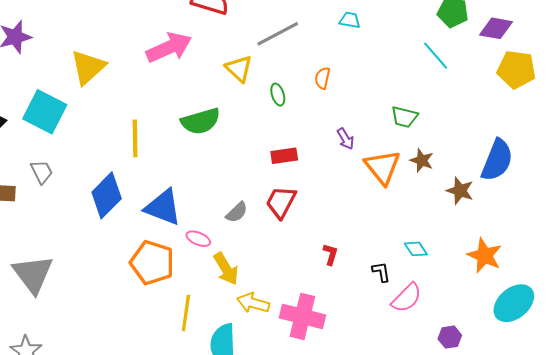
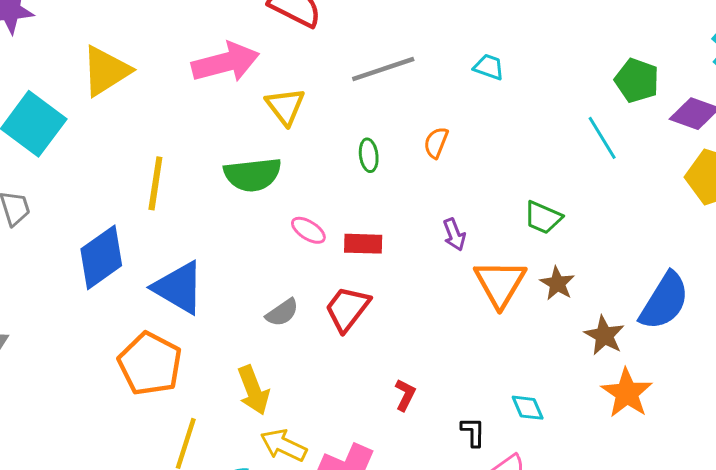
yellow triangle: (239, 69) -> (285, 106), moved
pink ellipse: (198, 239) -> (308, 230), moved
orange star: (485, 255) -> (627, 393), moved

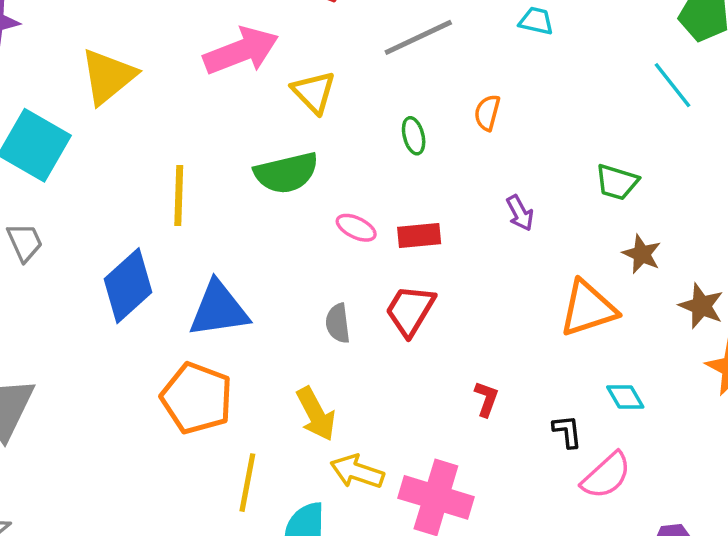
orange triangle: (500, 283) -> (588, 309), moved, turned 48
blue triangle: (179, 288) -> (219, 309), turned -32
gray semicircle: (282, 313) -> (338, 323), turned 124

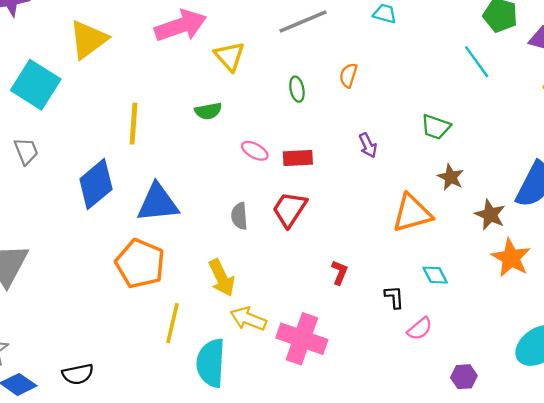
green semicircle: (286, 173) -> (208, 111), size x0.6
pink semicircle: (606, 476) -> (420, 329), size x0.7

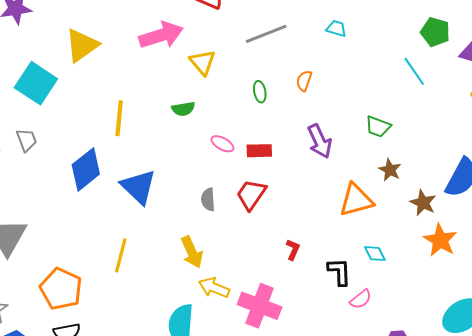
purple arrow: (368, 145) -> (320, 141), size x1.6
blue triangle: (158, 203) -> (138, 187), turned 48
orange pentagon: (140, 264) -> (61, 289), moved
black L-shape: (394, 297) -> (339, 272), size x1.4
yellow line: (172, 323) -> (121, 255), moved

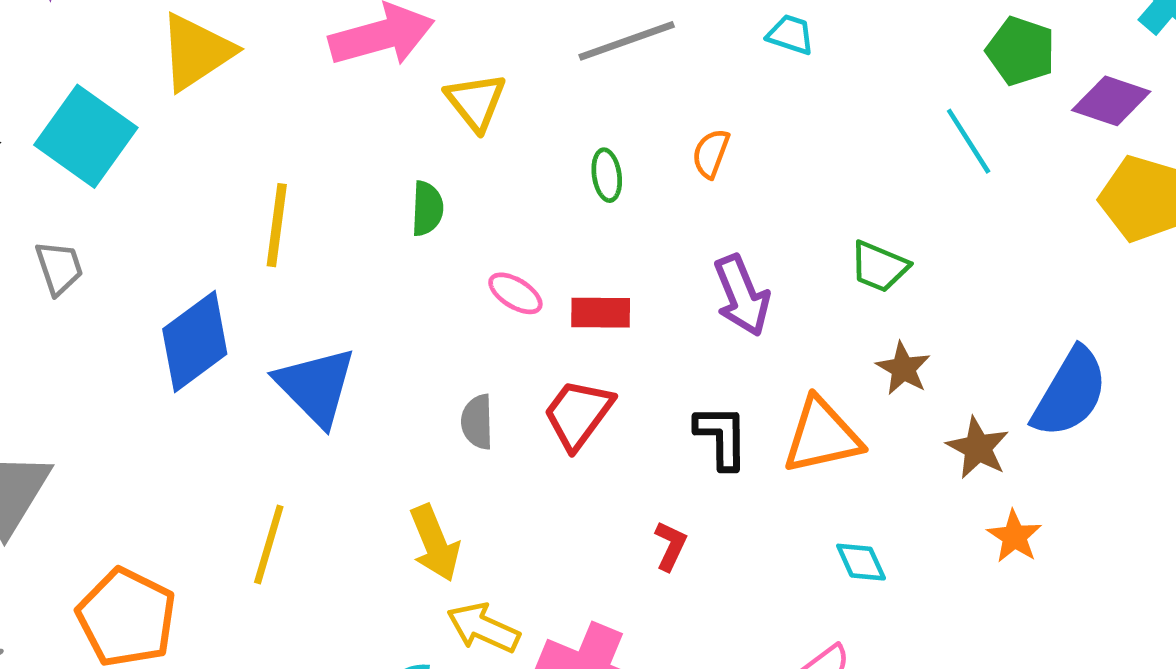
green semicircle: (183, 109) -> (427, 209), turned -80
orange star: (440, 240) -> (1014, 536), size x0.7
black L-shape: (339, 272) -> (722, 437), moved

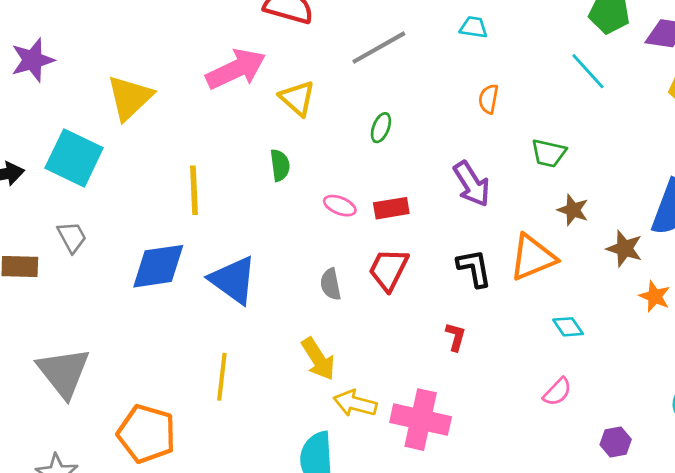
orange semicircle: (711, 153) -> (489, 99), moved
green ellipse: (607, 175) -> (381, 128), turned 40
blue diamond: (195, 341) -> (158, 266), turned 38

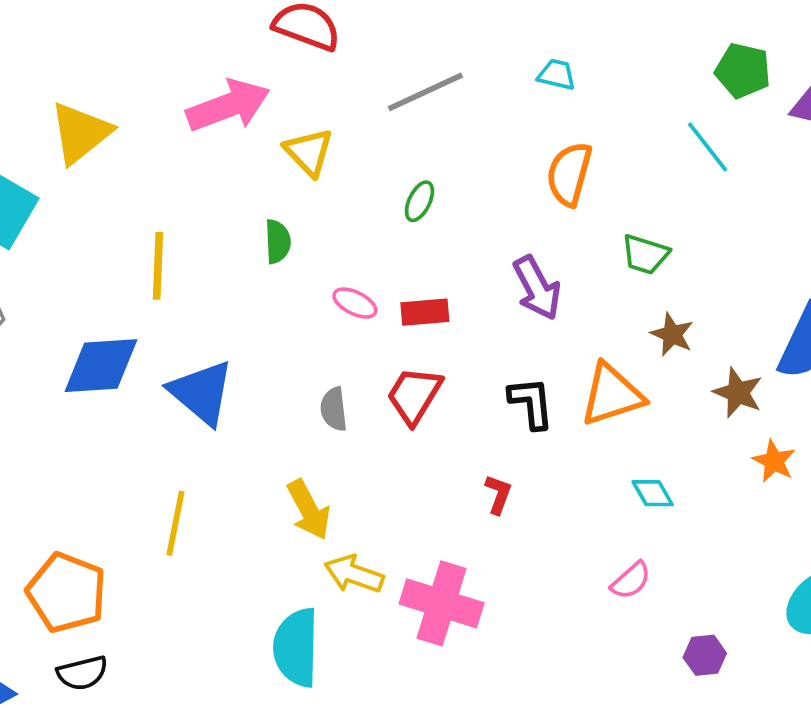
orange semicircle: (489, 99) -> (569, 174), size x1.6

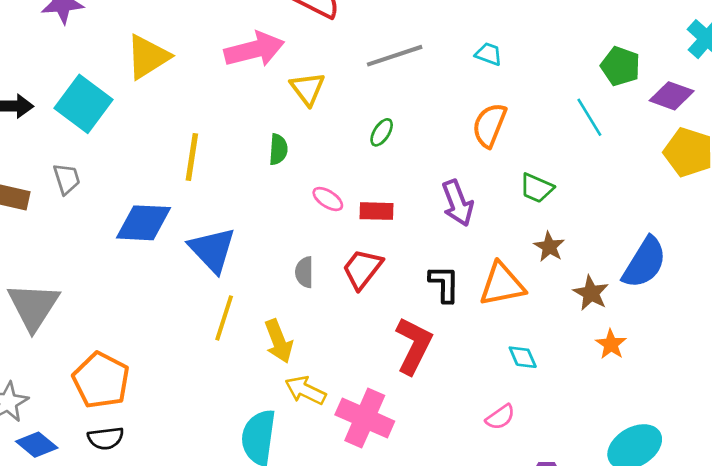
red L-shape: (498, 494) -> (414, 346), size x2.0
yellow line: (175, 523) -> (224, 318), moved

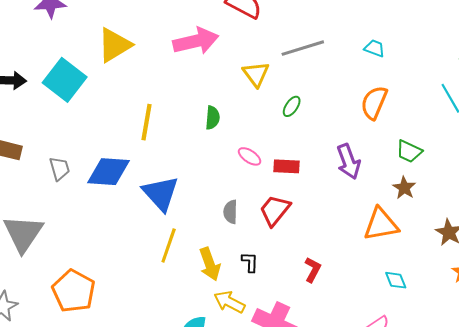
yellow triangle: (307, 89) -> (256, 74), moved
gray trapezoid: (67, 179) -> (60, 169), moved
brown star: (549, 247) -> (404, 188), moved
black L-shape: (444, 284) -> (250, 262), moved, size x0.7
red L-shape: (414, 346) -> (313, 270), size x0.6

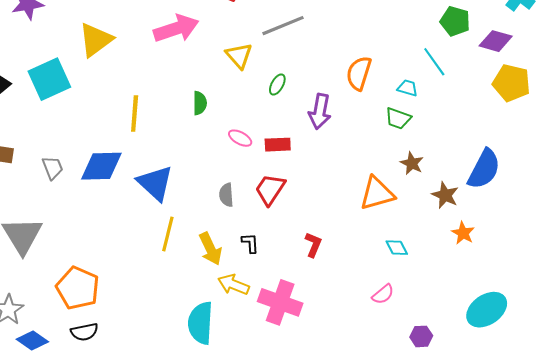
cyan trapezoid: (375, 48) -> (408, 88), moved
cyan square: (65, 80) -> (49, 79), turned 33
purple arrow: (349, 162) -> (320, 111), moved, turned 36
brown star: (404, 188) -> (412, 163), moved

